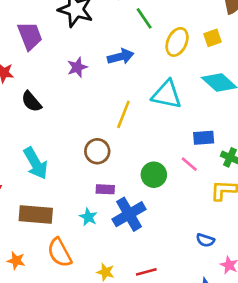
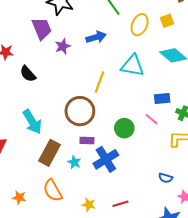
purple trapezoid: (30, 36) -> (42, 29), moved
brown circle: (97, 151) -> (80, 111), size x1.5
brown rectangle: (36, 215) -> (50, 153), moved, turned -65

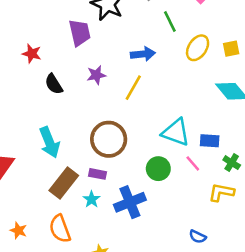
purple star: (63, 46) -> (96, 75), moved
cyan triangle: (133, 66) -> (176, 132), moved
yellow line: (99, 82) -> (133, 88), moved
purple rectangle: (87, 140) -> (98, 174), moved

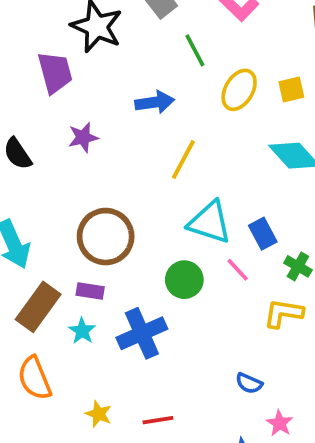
yellow line: (133, 88) -> (183, 160), moved
blue rectangle: (210, 141) -> (263, 234), turned 60

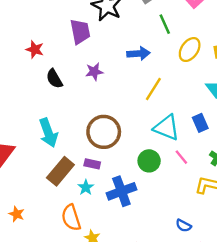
blue rectangle: (263, 234) -> (200, 123), moved
orange semicircle: (35, 378) -> (71, 218), moved

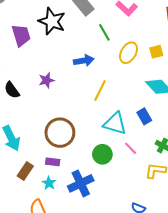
purple trapezoid: (80, 32) -> (21, 35), moved
brown rectangle: (60, 171) -> (25, 171), size x0.7

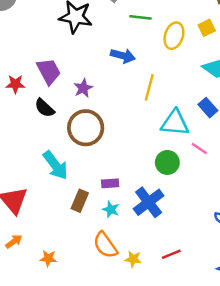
green line: (104, 32) -> (141, 17), turned -42
purple trapezoid: (21, 35) -> (49, 71), moved
blue arrow: (84, 61) -> (123, 56), turned 36
brown circle: (60, 133) -> (86, 128), moved

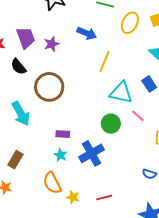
purple star: (83, 88) -> (52, 44), moved
brown rectangle: (80, 201) -> (15, 160), moved

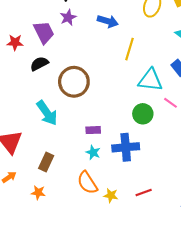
purple star: (52, 44) -> (68, 17), moved
black semicircle: (18, 67) -> (39, 64), turned 108
blue cross: (91, 153) -> (126, 147), turned 30

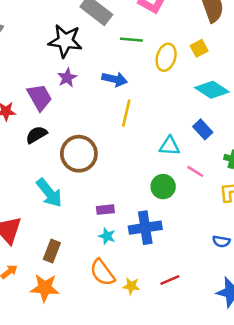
yellow line: (129, 49) -> (126, 113), moved
cyan triangle: (150, 80) -> (170, 146), size x0.7
orange star: (38, 193) -> (45, 288), size x1.6

